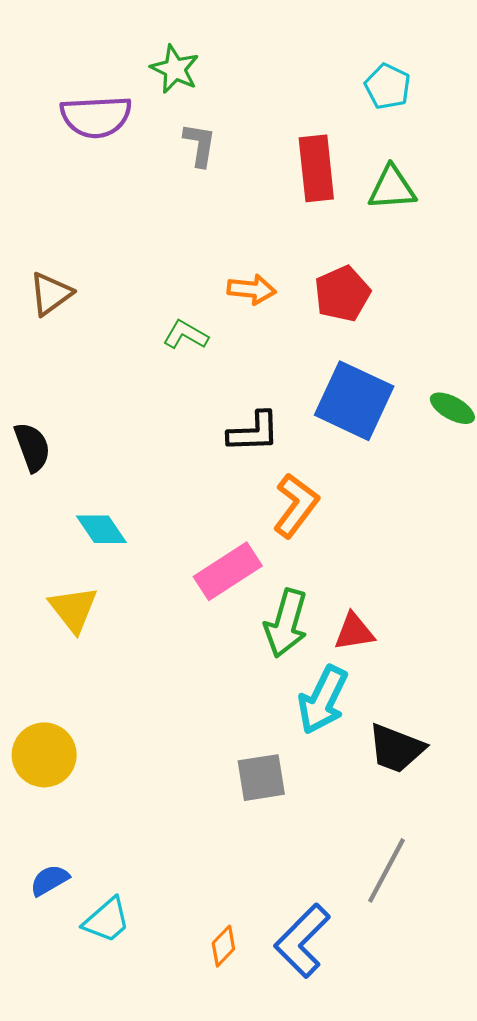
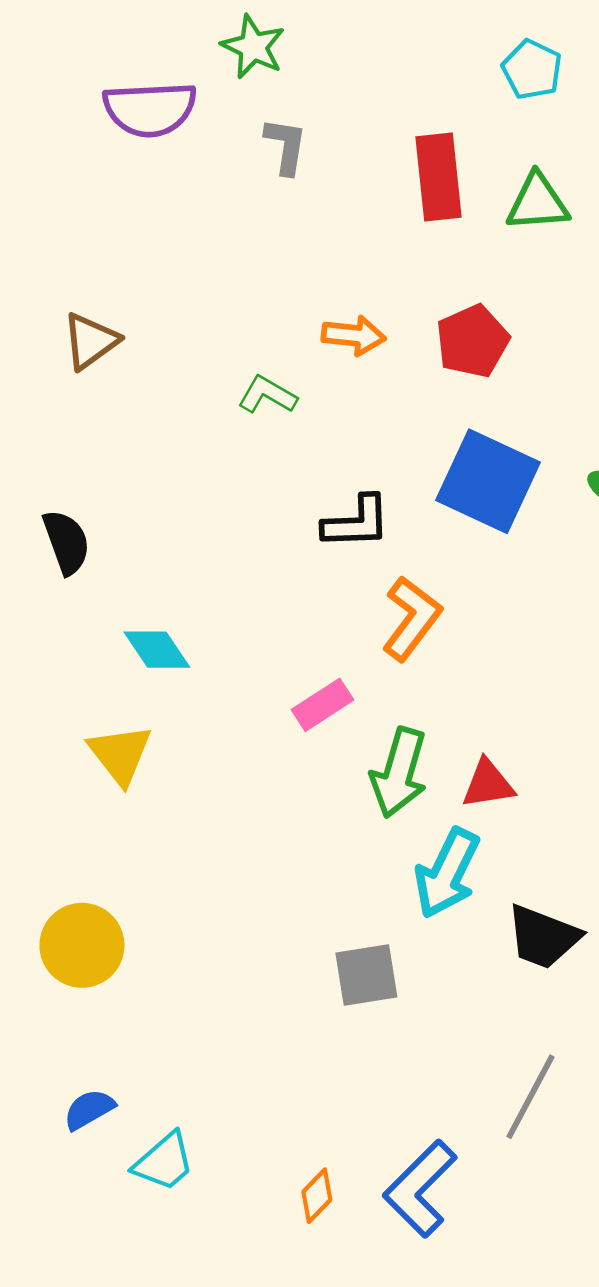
pink rectangle: (228, 571) -> (322, 705), size x0.7

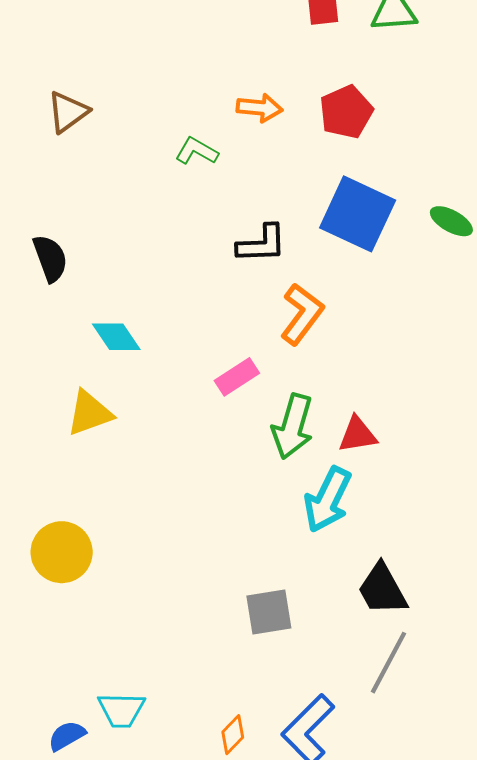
yellow triangle: (120, 754) -> (89, 413), turned 48
black trapezoid: (543, 937) -> (382, 589), moved, turned 40
gray square: (366, 975) -> (269, 612), moved
blue semicircle: (89, 1109) -> (67, 736), moved
cyan trapezoid: (164, 1162) -> (121, 710), turned 42

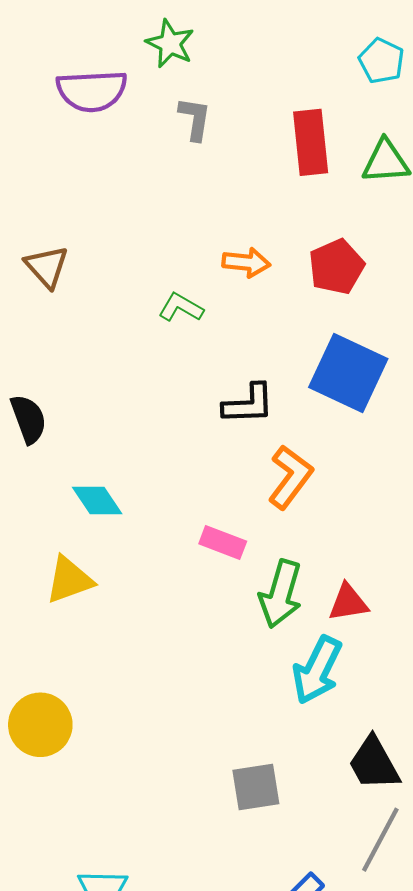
brown triangle: (68, 112) -> (47, 267), turned -36
pink rectangle: (237, 377) -> (223, 542), turned 54

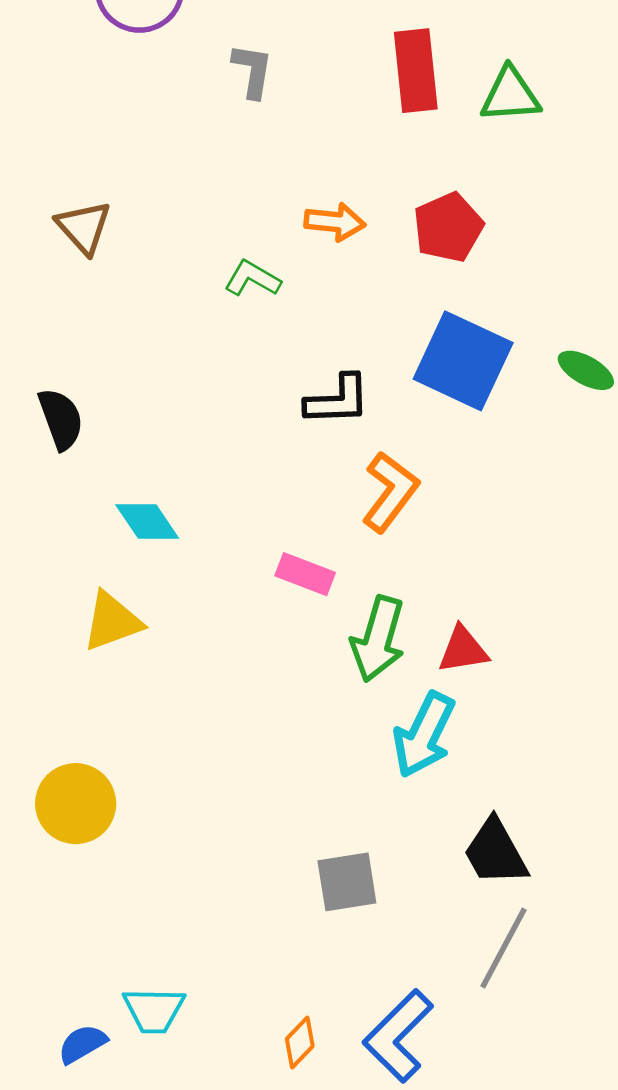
gray L-shape: (195, 119) -> (252, 71), moved

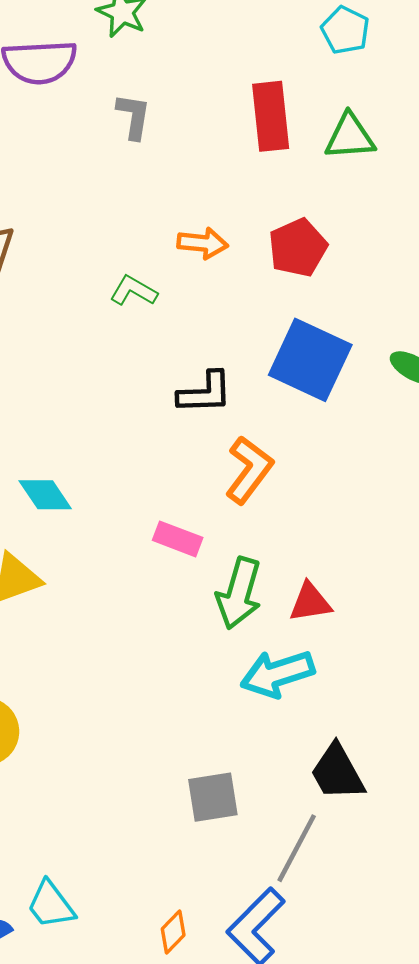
cyan arrow: (424, 735) -> (277, 674), turned 46
gray line: (504, 948) -> (297, 848), moved
cyan trapezoid: (154, 1010) -> (51, 905), turned 52

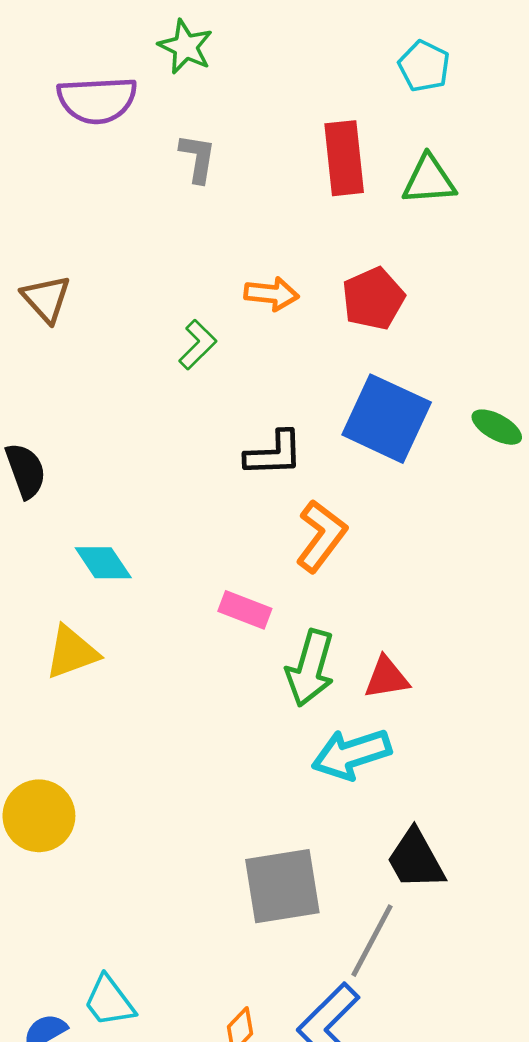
green L-shape: (134, 291) -> (198, 345), turned 105
gray square: (213, 797) -> (282, 886), size x1.4

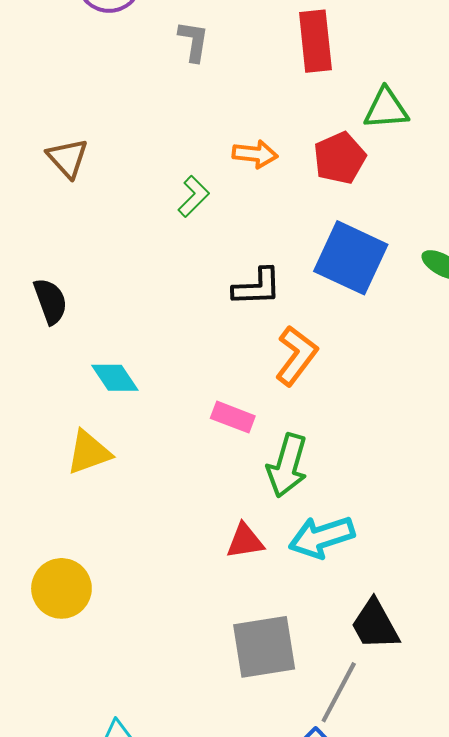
green triangle: (429, 180) -> (386, 109), moved
red triangle: (387, 678) -> (245, 541), moved

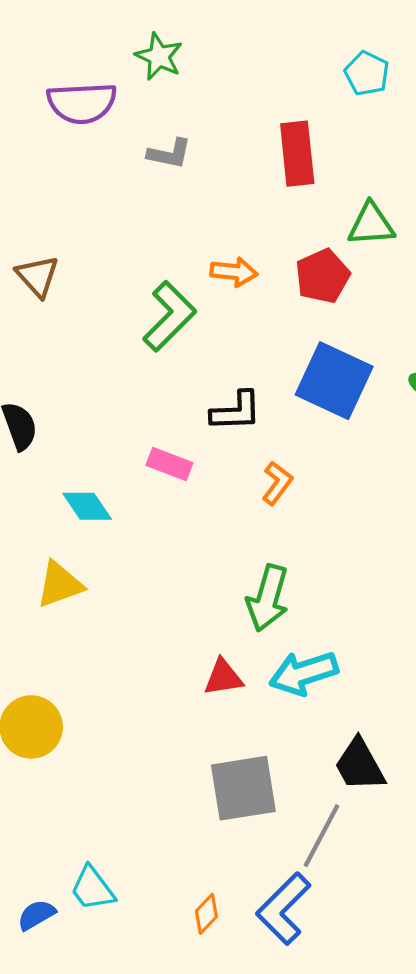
gray L-shape: (194, 41) -> (169, 154), turned 93
green L-shape: (194, 196) -> (169, 316), size x1.6
orange L-shape: (296, 356) -> (277, 483), size x0.7
pink rectangle: (233, 417) -> (169, 464), moved

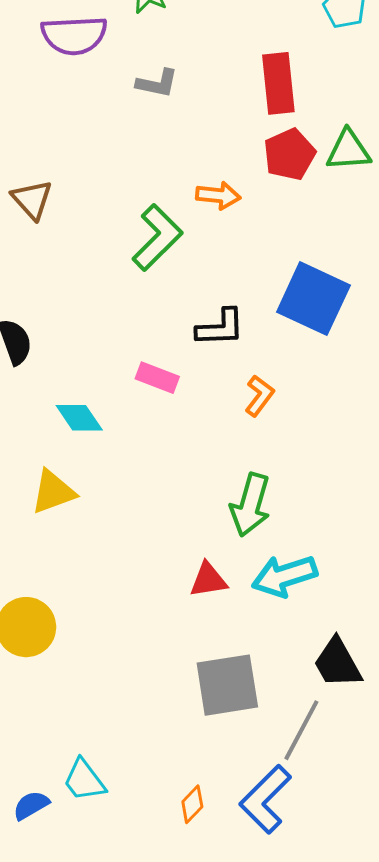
red pentagon: (323, 276) -> (289, 154), moved

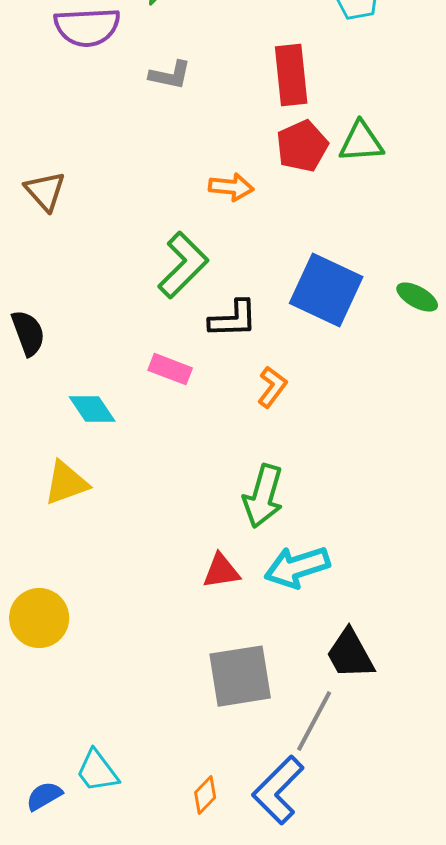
green L-shape: (157, 238) -> (183, 265), moved

